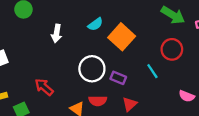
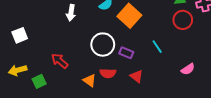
red circle: (172, 49) -> (183, 20), moved
pink semicircle: (187, 96) -> (188, 69), turned -56
red triangle: (130, 104) -> (137, 76), turned -40

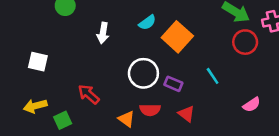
white square: (20, 35) -> (38, 62), turned 35

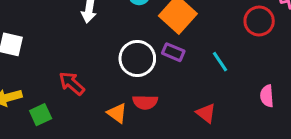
purple rectangle: (173, 84) -> (173, 52), moved
pink semicircle: (252, 105) -> (267, 96), turned 120
red triangle: (186, 114) -> (206, 113), moved

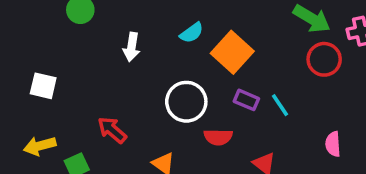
purple rectangle: (173, 52) -> (246, 100), moved
red semicircle: (145, 102) -> (218, 137), moved

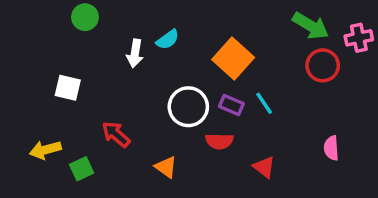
cyan semicircle: (192, 33) -> (168, 40), moved
white square: (43, 86) -> (68, 88), moved
purple rectangle: (246, 100) -> (231, 105), moved
cyan line: (280, 105) -> (264, 103), moved

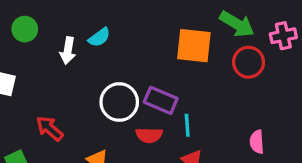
green circle: (85, 17) -> (25, 29), moved
orange square: (233, 58) -> (194, 46), moved, turned -36
cyan line: (264, 103) -> (187, 125), moved, turned 30
purple rectangle: (231, 105) -> (161, 100), size x1.4

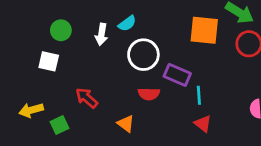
green circle: (25, 29) -> (61, 30), moved
white circle: (119, 102) -> (143, 55), moved
red semicircle: (149, 135) -> (149, 94), moved

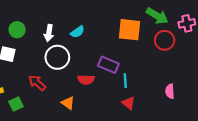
cyan semicircle: (127, 24) -> (78, 32), moved
white circle: (143, 55) -> (57, 57), moved

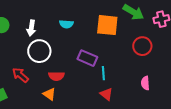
cyan semicircle: (78, 32) -> (66, 24), moved, turned 40
red circle: (165, 40) -> (142, 46), moved
red semicircle: (86, 80) -> (56, 76), moved

